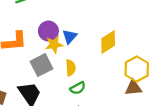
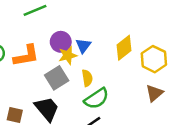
yellow hexagon: (137, 69) -> (154, 59), moved
green semicircle: (78, 88) -> (96, 99), size x1.5
brown triangle: (133, 88) -> (154, 93), turned -30

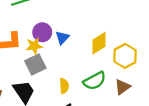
yellow star: (68, 55) -> (34, 46), moved
yellow semicircle: (87, 78) -> (64, 86), moved
green semicircle: (96, 99) -> (95, 81), moved

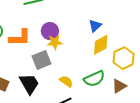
blue triangle: (62, 38) -> (95, 26), moved
yellow star: (34, 46) -> (55, 42), moved
yellow semicircle: (64, 86) -> (66, 81), turned -56

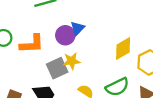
blue triangle: (95, 26) -> (78, 28), moved
yellow star: (55, 42) -> (72, 61), moved

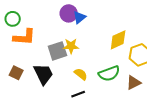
purple circle: (65, 35) -> (69, 13), moved
orange L-shape: (32, 44) -> (24, 37), moved

